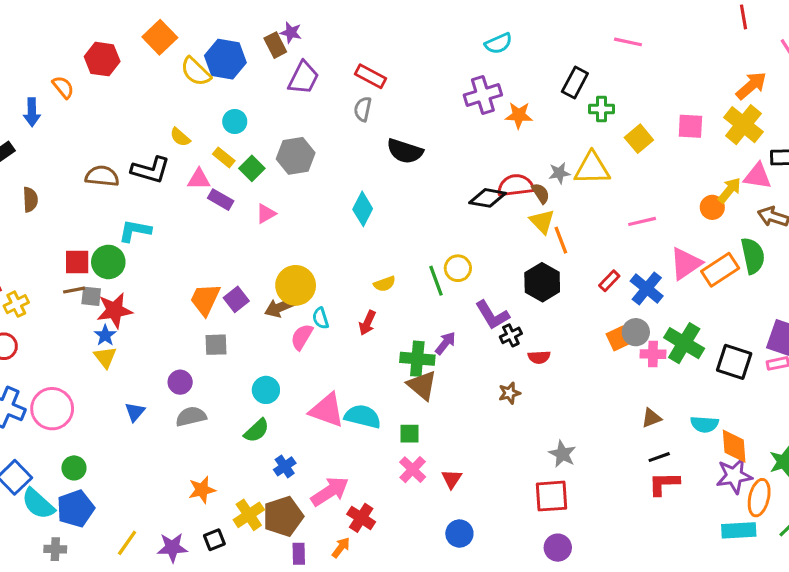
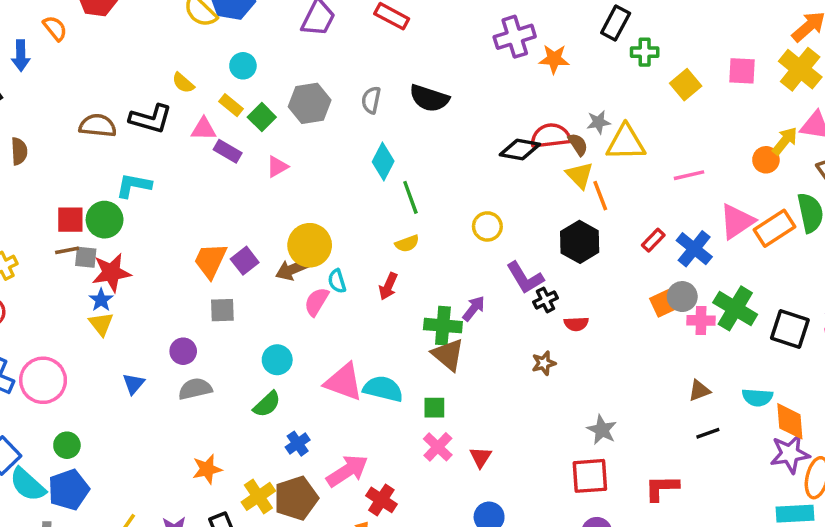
gray semicircle: (363, 109) -> (371, 100), moved
yellow triangle: (592, 168) -> (626, 143), moved
green line: (436, 281) -> (410, 197), moved
red L-shape: (664, 484) -> (662, 488), moved

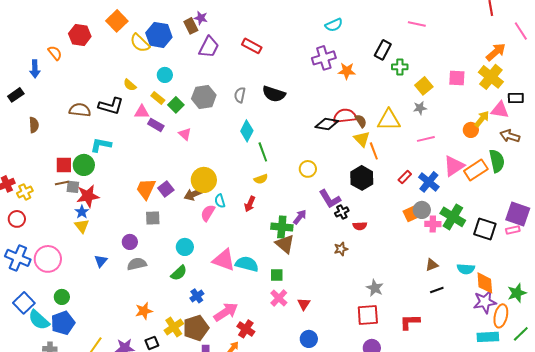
gray star: (598, 122) -> (420, 108), moved
pink triangle: (277, 167) -> (185, 134), turned -48

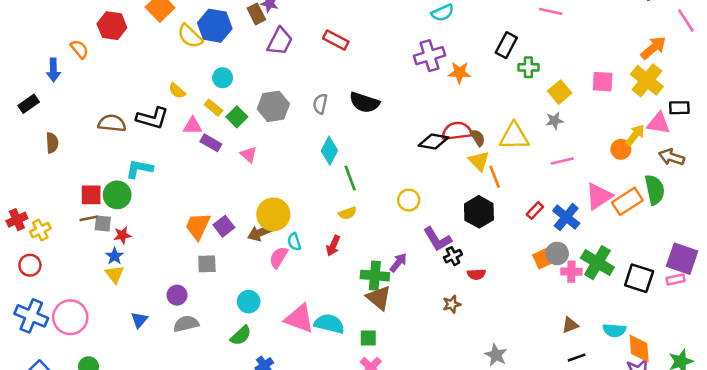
red star: (88, 196) -> (122, 235), size x0.6

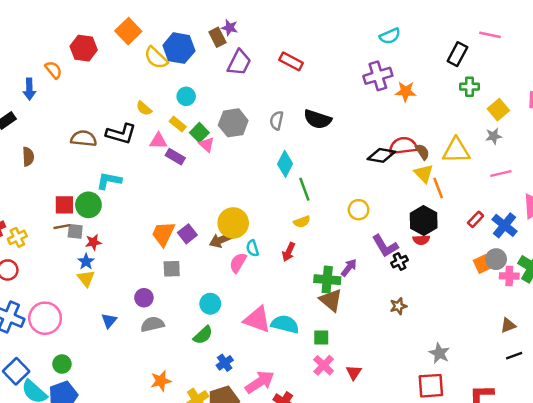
black rectangle: (506, 45) -> (457, 54), moved
pink triangle: (249, 155) -> (207, 145), moved
red semicircle: (476, 274) -> (421, 240), moved

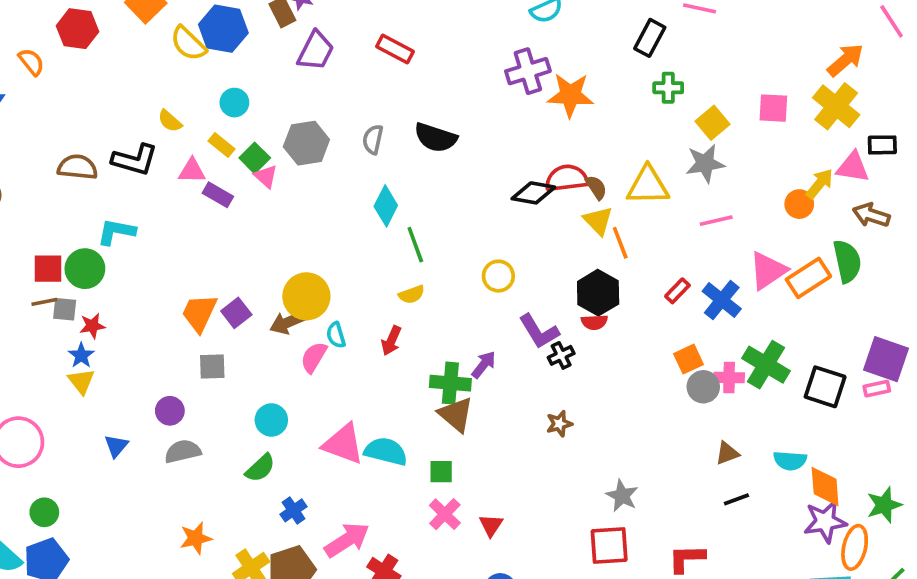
orange star: (406, 92) -> (570, 95), size x1.4
gray star: (494, 136) -> (705, 163), size x1.5
gray circle: (496, 259) -> (703, 387), moved

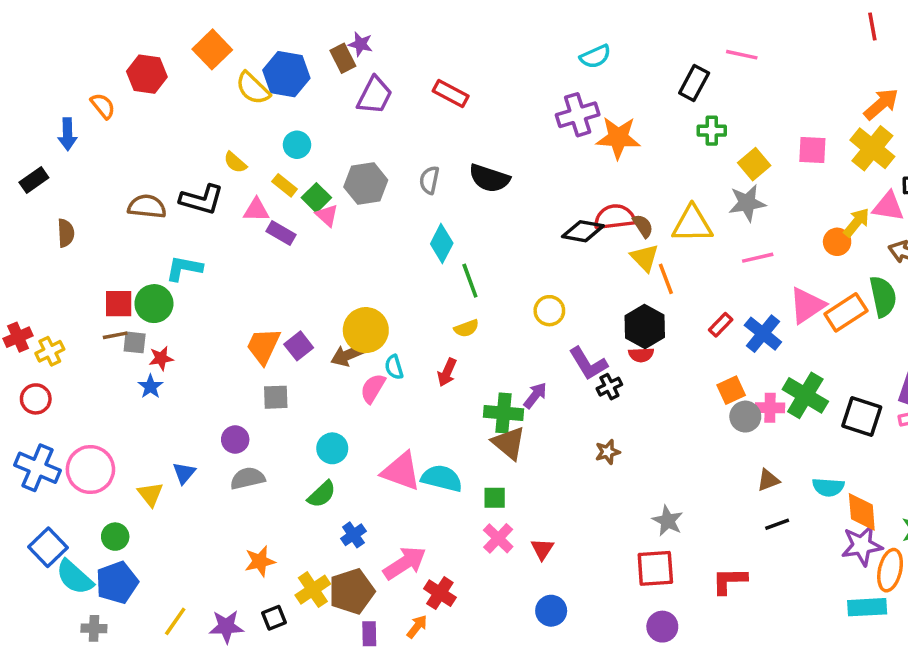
yellow triangle: (81, 381) -> (150, 494), moved

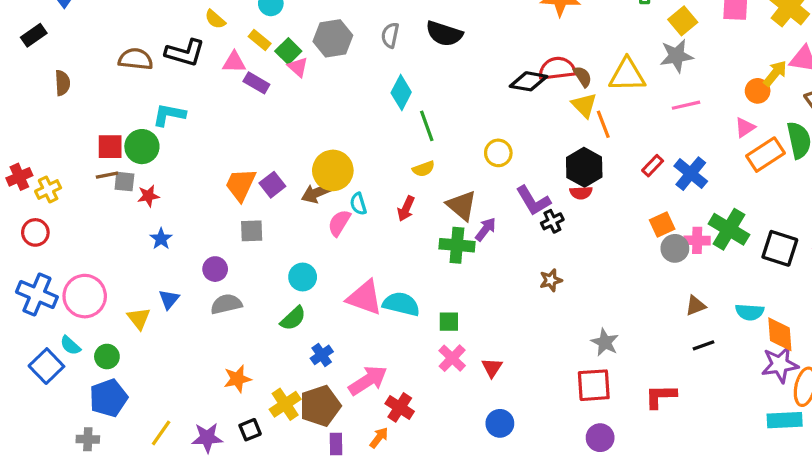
pink triangle: (807, 305) -> (745, 127), moved, size x0.6
blue star: (150, 387) -> (161, 239), moved
brown triangle: (509, 443) -> (462, 205), moved
cyan semicircle: (75, 577) -> (70, 345), moved, size x0.6

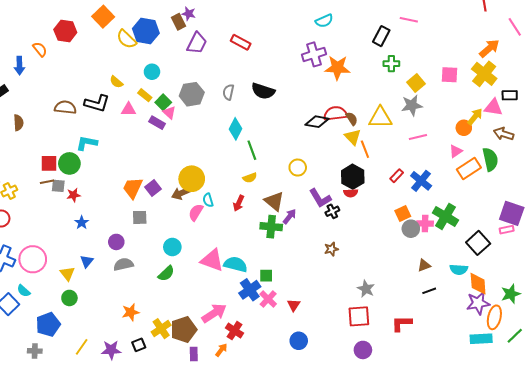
purple rectangle: (256, 83) -> (157, 123), moved
black square: (780, 248) -> (478, 243), moved, turned 30
blue cross: (322, 355) -> (250, 290), moved, size x1.5
green circle: (107, 357) -> (69, 298), moved

